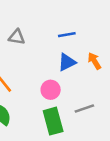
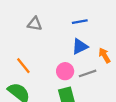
orange arrow: (94, 61) -> (105, 55), moved
gray line: (84, 109) -> (88, 73), moved

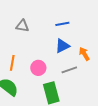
orange line: (23, 66) -> (12, 63), turned 49
pink circle: (65, 71) -> (38, 68), moved

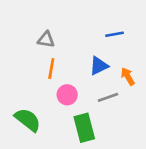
blue line: (62, 24) -> (115, 34), moved
orange line: (12, 63) -> (51, 68), moved

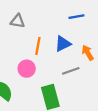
orange line: (51, 68) -> (38, 46), moved
pink circle: (67, 95) -> (27, 69), moved

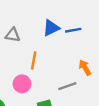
blue triangle: (63, 44) -> (51, 28), moved

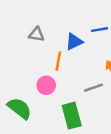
blue triangle: (51, 28) -> (74, 42), moved

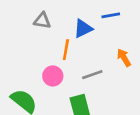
gray line: (93, 88) -> (92, 75), moved

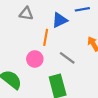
gray line: (92, 75) -> (67, 58), turned 56

